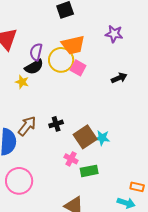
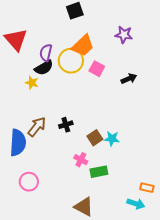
orange trapezoid: (73, 45) -> (83, 46), turned -30
pink square: (78, 68) -> (97, 69), moved
brown square: (85, 137) -> (95, 138), size x0.7
pink circle: (19, 181) -> (29, 182), size x0.7

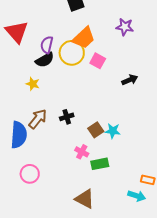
black arrow: (129, 79) -> (130, 80), moved
yellow star: (32, 83) -> (33, 84), moved

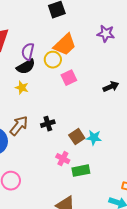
yellow circle: (72, 53) -> (53, 60), size x0.7
pink square: (98, 61) -> (69, 78), moved, turned 35
yellow star: (33, 84) -> (22, 88), moved

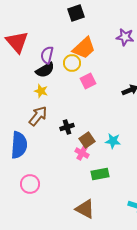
brown arrow: (19, 126) -> (38, 116), moved
brown square: (77, 137) -> (87, 140), moved
pink cross: (63, 159) -> (82, 153), moved

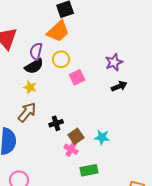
purple star: (125, 37) -> (114, 62), moved, turned -30
orange trapezoid: (84, 48) -> (58, 31), moved

